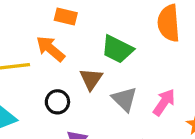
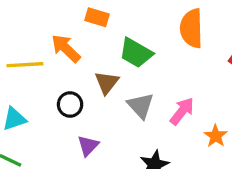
orange rectangle: (66, 17) -> (97, 17), moved

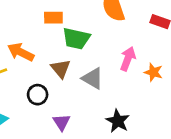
orange rectangle: (97, 17) -> (53, 18), moved
pink arrow: (182, 111) -> (128, 59), moved
orange star: (216, 136) -> (153, 72), moved

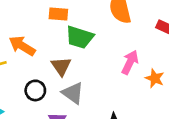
gray triangle: (93, 78) -> (73, 93), moved

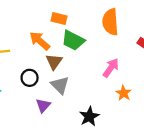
orange arrow: (22, 46) -> (40, 41), moved
orange star: (155, 78) -> (124, 93), moved

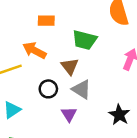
orange rectangle: (59, 18) -> (46, 21), moved
orange arrow: (40, 41) -> (34, 50), moved

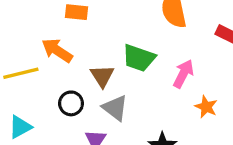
green trapezoid: (84, 40) -> (139, 58), moved

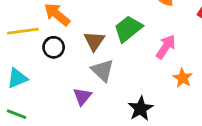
green trapezoid: (139, 58) -> (128, 29), turned 116
black circle: (71, 103) -> (54, 47), moved

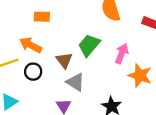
orange star: (183, 78) -> (140, 75), size x1.5

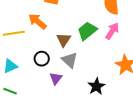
pink arrow: (122, 53) -> (112, 31), moved
black circle: (33, 72) -> (42, 59), moved

